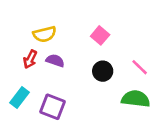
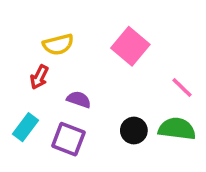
pink square: (100, 35) -> (130, 46), size x1.5
purple semicircle: (55, 61) -> (79, 100), moved
black circle: (103, 71) -> (134, 131), moved

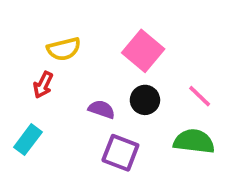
purple semicircle: (79, 100) -> (102, 109), moved
black circle: (134, 131) -> (145, 100), moved
purple square: (68, 139) -> (120, 153), moved

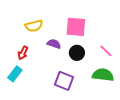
pink square: (143, 51) -> (76, 27), turned -35
red arrow: (43, 85) -> (23, 53), moved
purple semicircle: (102, 109) -> (54, 44), moved

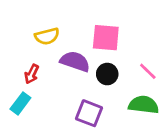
purple semicircle: (54, 44) -> (75, 61), size x1.5

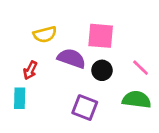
cyan rectangle: (20, 103) -> (20, 98), turned -36

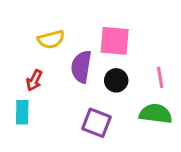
purple semicircle: (71, 58) -> (81, 67), turned -100
pink line: (141, 68) -> (160, 77), turned 36

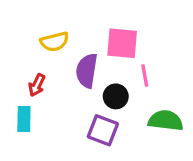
pink line: (160, 77) -> (145, 75), moved
black circle: (116, 80) -> (116, 96), moved

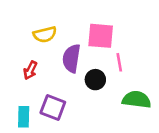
cyan rectangle: (24, 119) -> (24, 117), moved
purple square: (103, 130) -> (53, 108), moved

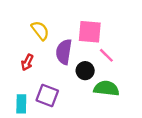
yellow semicircle: (45, 34) -> (40, 30), turned -114
pink line: (119, 62) -> (106, 55), turned -35
green semicircle: (137, 100) -> (106, 88), moved

